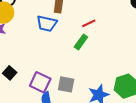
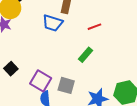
green rectangle: (81, 42) -> (86, 55), moved

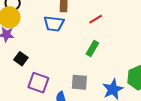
black square: (11, 69) -> (21, 59), moved
purple square: (41, 81) -> (38, 83), moved

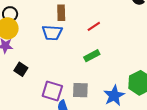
green rectangle: (92, 48) -> (92, 56), turned 35
purple square: (38, 83) -> (52, 91), moved

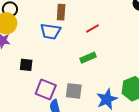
black square: (21, 69) -> (26, 65), moved, turned -32

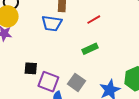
black square: (26, 65) -> (31, 68), moved
gray square: (74, 91) -> (76, 82), turned 30

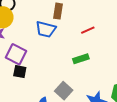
purple square: (48, 82) -> (16, 54), moved

